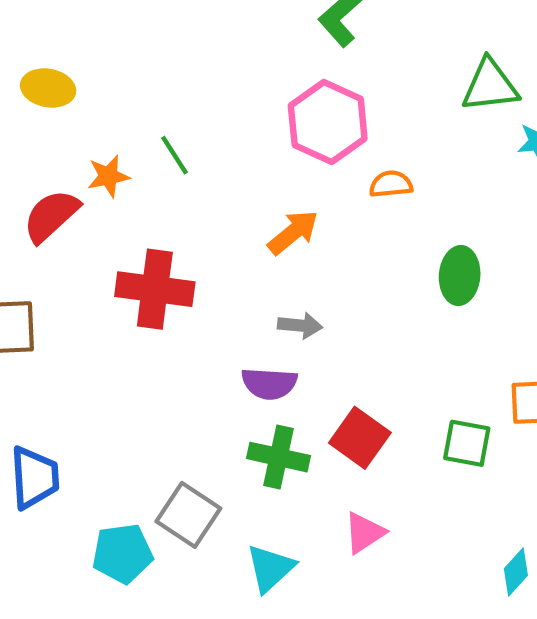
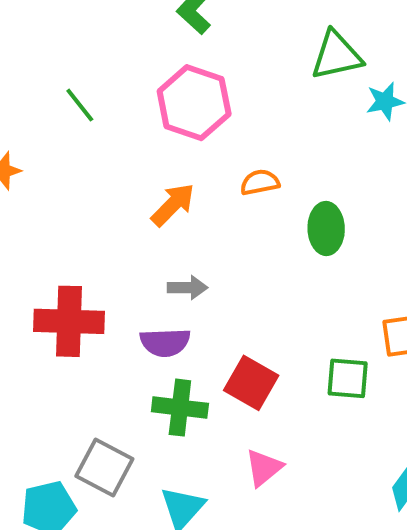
green line: (174, 155) -> (80, 105), moved
orange semicircle: (391, 184) -> (260, 182), moved
red cross: (155, 289) -> (69, 321), moved

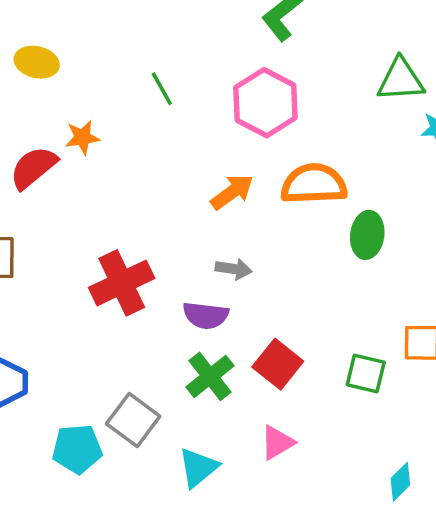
orange semicircle: (260, 182) -> (314, 184), size x1.8
red cross: (69, 321) -> (122, 283), turned -36
green cross: (180, 408) -> (210, 376), turned 36

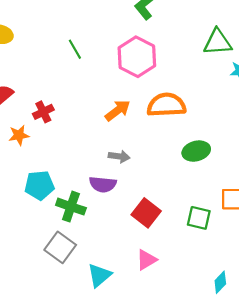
orange star: (82, 137) -> (19, 135), moved
green ellipse: (367, 235) -> (196, 151), moved, turned 68
red cross: (122, 283) -> (43, 112), moved, size x0.6
green cross: (210, 376) -> (71, 207), moved, turned -32
cyan pentagon: (77, 449) -> (39, 185), moved

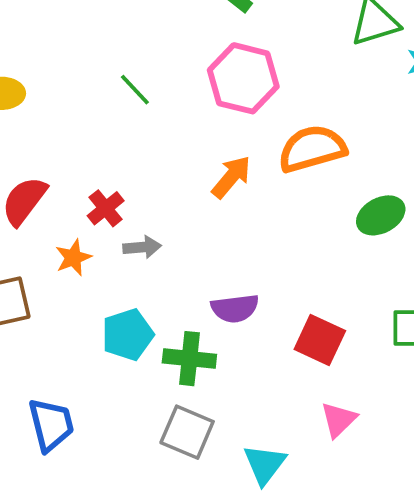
gray arrow: (119, 156) -> (142, 247), moved

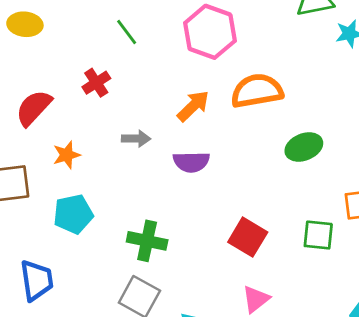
red cross: (106, 208) -> (96, 83), moved
gray arrow: (142, 247) -> (136, 139), moved
purple semicircle: (235, 308) -> (191, 162), moved
cyan pentagon: (128, 335) -> (73, 214), moved

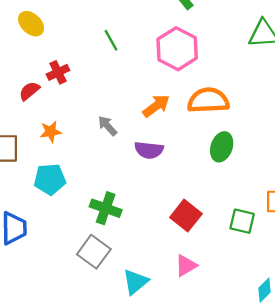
yellow ellipse: (25, 24) -> (31, 24), turned 30
red cross: (96, 83) -> (58, 72), moved
red semicircle: (34, 108) -> (29, 91), size x0.7
gray arrow: (136, 139) -> (107, 126), turned -140
green ellipse: (304, 147) -> (222, 147), moved, turned -56

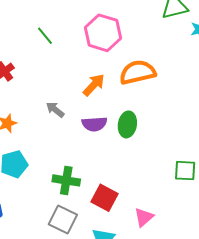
green ellipse: (222, 147) -> (127, 124), moved
red square: (186, 216) -> (105, 198), moved

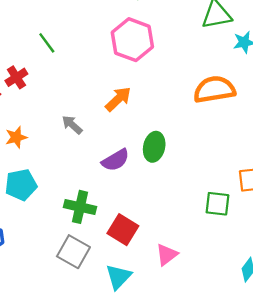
green line: (45, 36) -> (47, 43), moved
orange semicircle: (138, 72) -> (214, 89), moved
purple semicircle: (94, 124) -> (116, 160), moved, turned -30

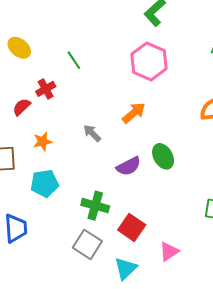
green ellipse: (154, 147) -> (163, 156), turned -45

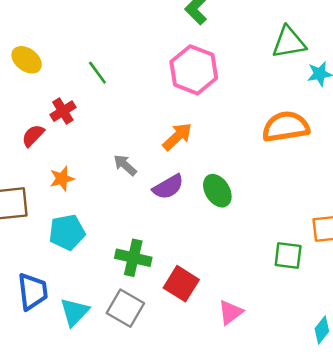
purple semicircle: (129, 166) -> (168, 187), moved
cyan triangle: (126, 269) -> (74, 312), moved

